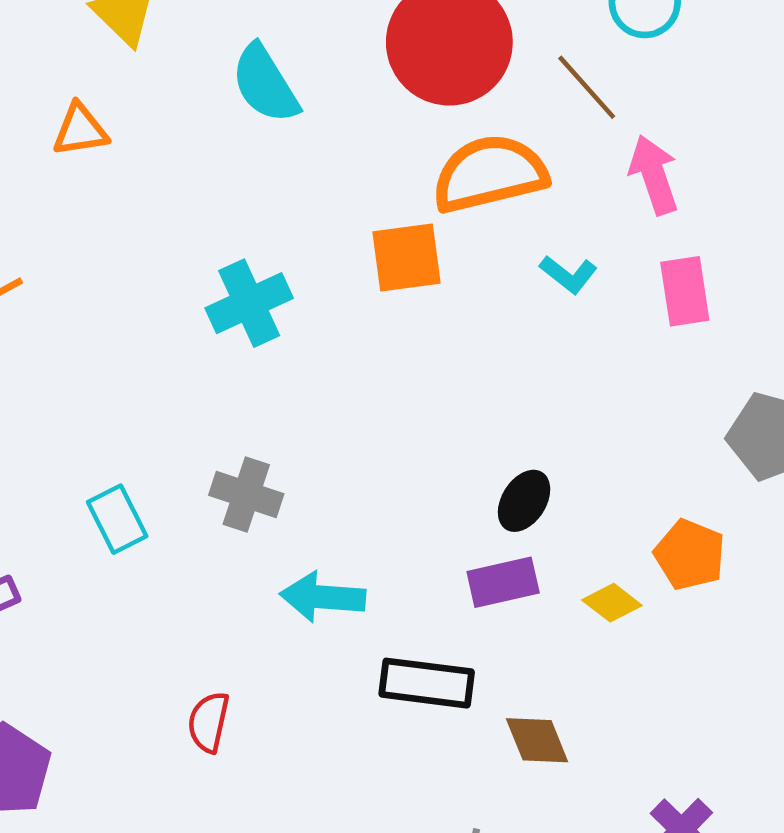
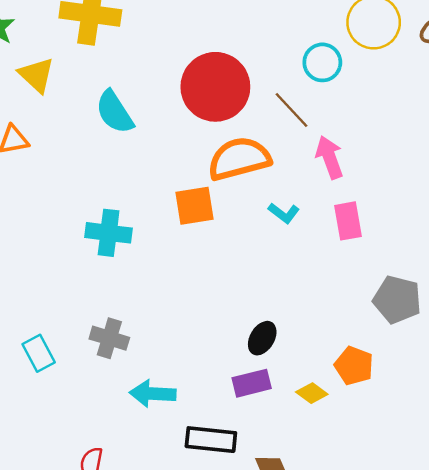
cyan cross: (249, 303) -> (109, 233), turned 33

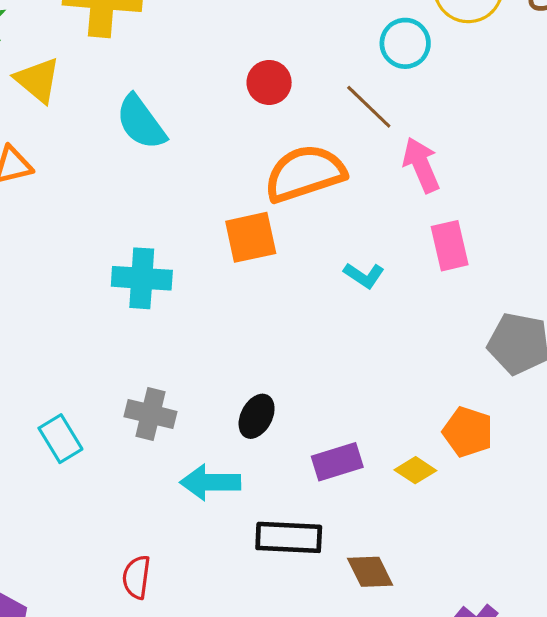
red circle: (215, 87) -> (269, 82), size x0.5
cyan L-shape: (284, 213) -> (364, 275), moved
black ellipse: (262, 338) -> (257, 416), moved

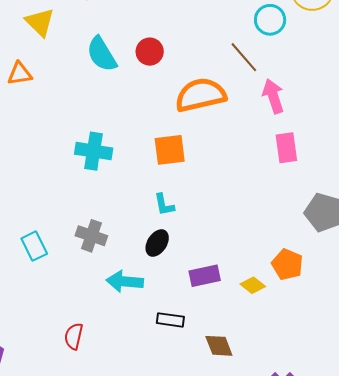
red circle: (269, 82) -> (150, 52), moved
orange square: (251, 237) -> (170, 150), moved
cyan L-shape: (364, 275) -> (164, 205), moved, turned 40
black rectangle: (289, 537) -> (170, 320), size x0.7

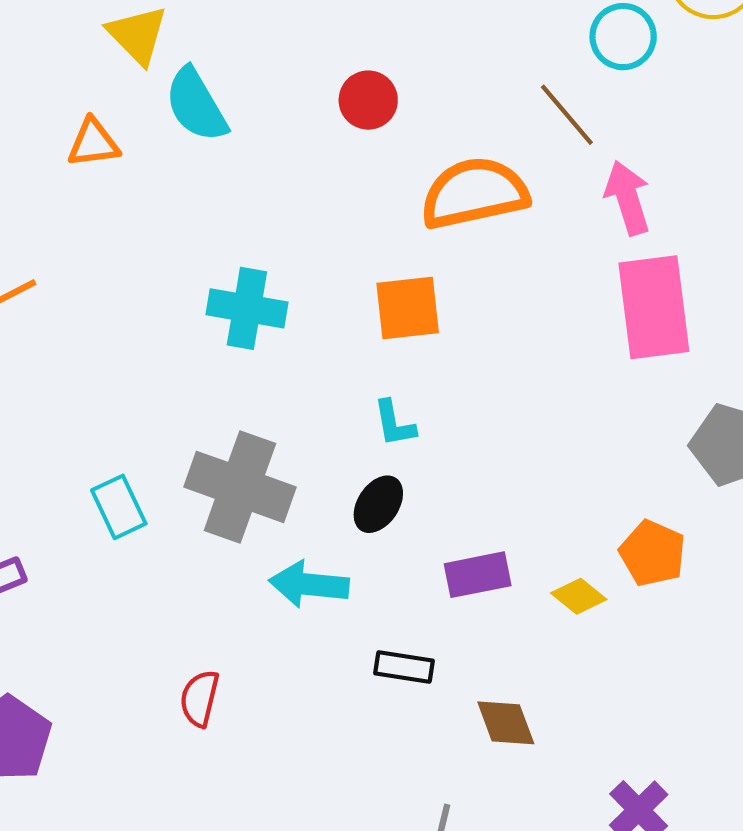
cyan semicircle: (102, 54) -> (196, 105), moved
pink rectangle: (286, 148) -> (654, 307), size x1.6
gray cross: (91, 236) -> (240, 487), size x1.6

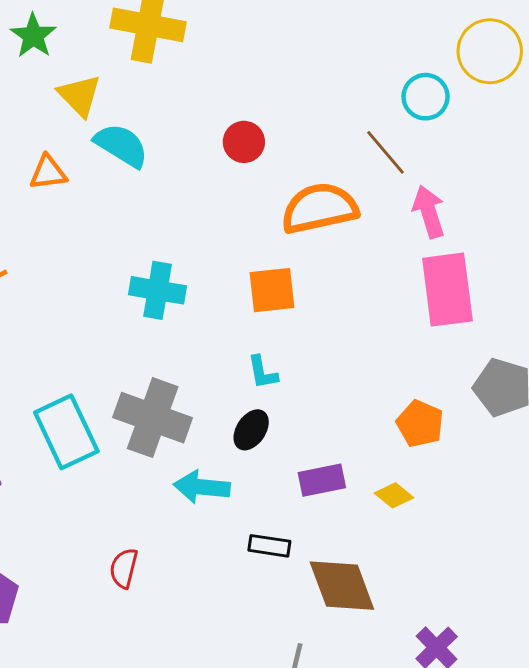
cyan semicircle: (196, 105) -> (121, 145), turned 152
cyan rectangle: (119, 507) -> (66, 432), size x1.6
orange pentagon: (653, 553) -> (420, 424), moved
brown diamond: (506, 723) -> (342, 586), size x1.6

